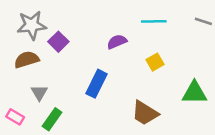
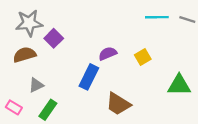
cyan line: (154, 21) -> (157, 17), moved
purple semicircle: (117, 42) -> (108, 54), moved
gray triangle: (39, 93) -> (36, 85), turned 35
brown trapezoid: (145, 113) -> (118, 104), moved

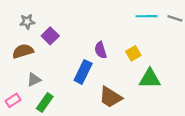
gray star: (29, 23) -> (27, 22), size x0.6
purple semicircle: (108, 54) -> (101, 50), turned -84
green triangle: (179, 85) -> (150, 79), moved
pink rectangle: (14, 107) -> (13, 100), turned -64

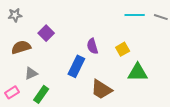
gray star: (27, 22) -> (15, 15), moved

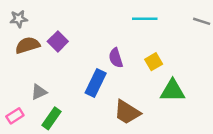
cyan line: (135, 15) -> (145, 19), moved
brown semicircle: (21, 47) -> (28, 45), moved

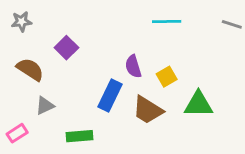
brown semicircle: (28, 45) -> (30, 69), moved, turned 50
yellow square: (154, 62) -> (167, 77), moved
brown trapezoid: (127, 112) -> (148, 110), moved
green rectangle: (51, 118) -> (80, 136), moved, turned 50

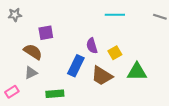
purple square: (66, 48) -> (46, 33), turned 35
brown semicircle: (30, 69) -> (33, 52), moved

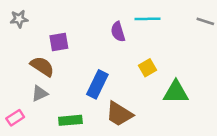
purple semicircle: (92, 46) -> (118, 32), moved
brown trapezoid: (102, 76) -> (119, 114), moved

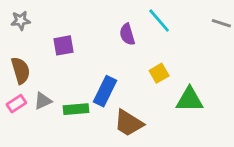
cyan line: (148, 19) -> (159, 21), turned 50
brown semicircle: (42, 66) -> (21, 70), moved, turned 40
pink rectangle: (15, 118) -> (16, 104), moved
green rectangle: (70, 120) -> (76, 109), moved

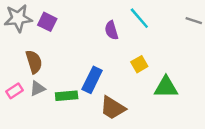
gray star: (21, 21) -> (18, 18), size x1.6
purple square: (64, 45) -> (47, 22), moved, turned 36
brown semicircle: (21, 70) -> (34, 62), moved

